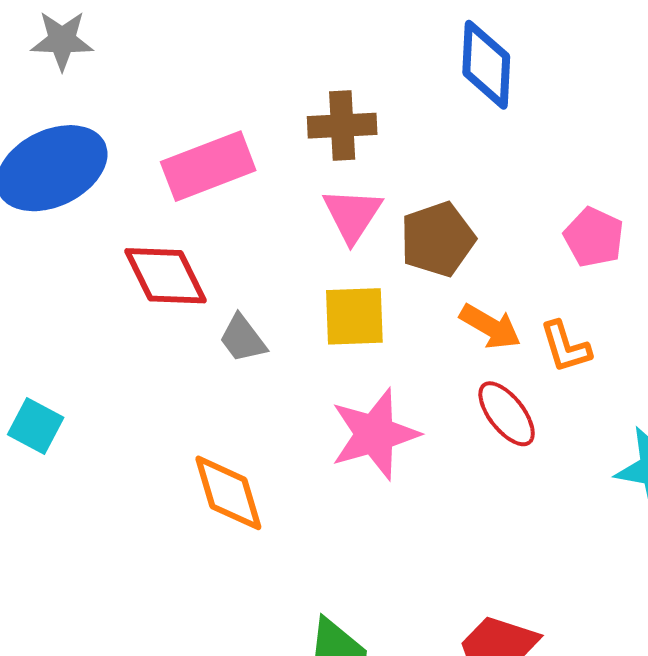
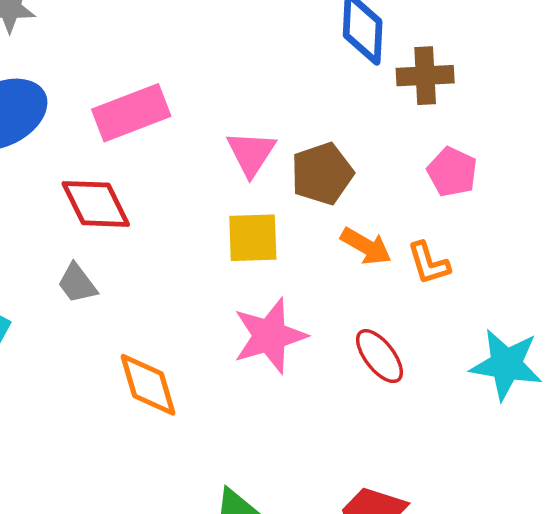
brown cross: (342, 126) -> (425, 76), moved
gray trapezoid: (243, 339) -> (77, 283), moved
red ellipse: (507, 414) -> (379, 356), moved

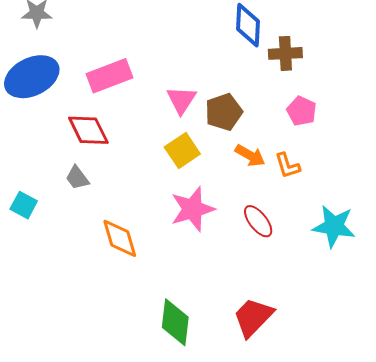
yellow square: (253, 238) -> (182, 150), turned -32

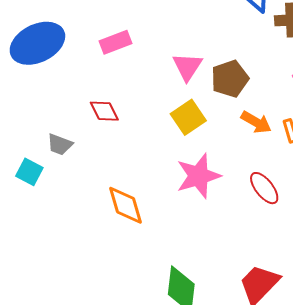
pink rectangle: (110, 76) -> (115, 42), size x0.7
red diamond: (88, 130) -> (104, 111), moved, size x0.7
gray trapezoid: (77, 178) -> (60, 145), moved, turned -32

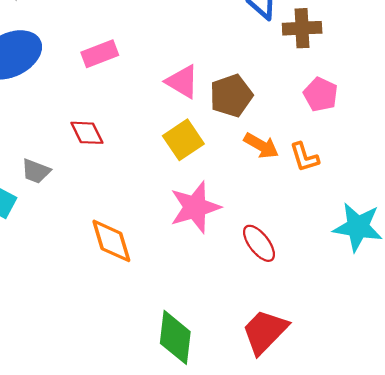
pink triangle: (187, 67) -> (182, 82), turned -32
red ellipse: (264, 188) -> (259, 243), moved

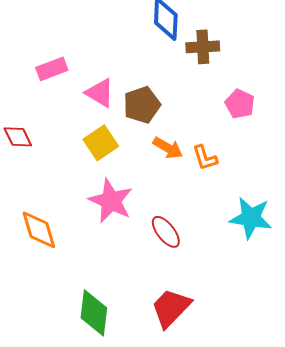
pink rectangle: (100, 54) -> (52, 69), moved
pink pentagon: (321, 94) -> (240, 104), moved
pink star: (195, 207) -> (111, 201), turned -30

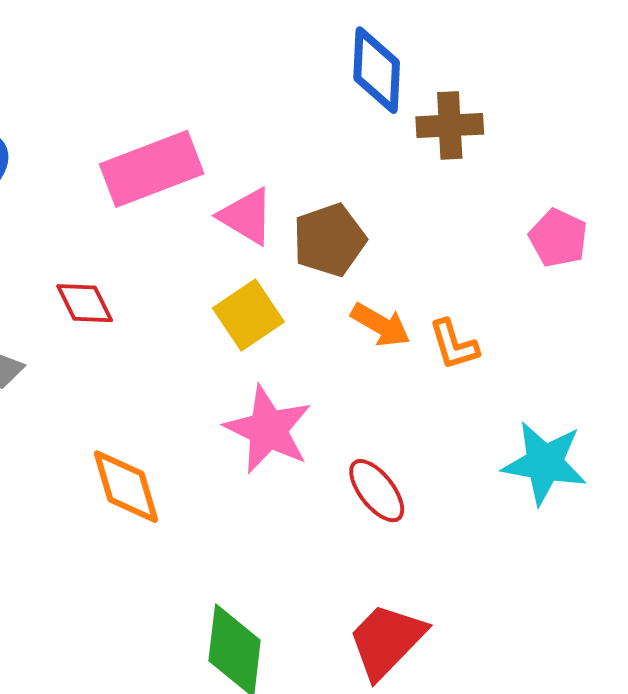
pink rectangle: (52, 69) -> (152, 169), size x1.6
pink pentagon: (240, 104) -> (558, 238), moved

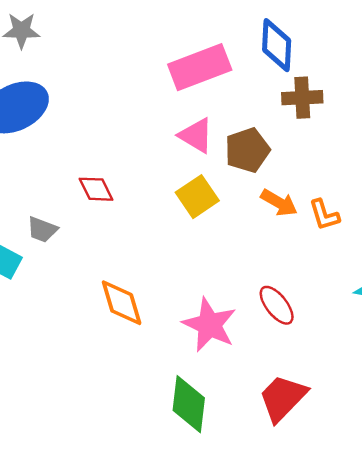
brown cross: (450, 125) -> (302, 98), moved
pink rectangle: (152, 169) -> (200, 67), moved
pink star: (268, 429) -> (209, 325), moved

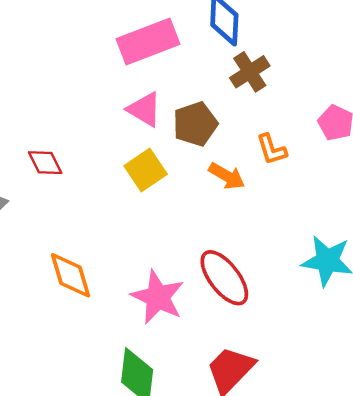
brown cross: (302, 98) -> (250, 72), turned -30
orange L-shape: (324, 215) -> (272, 149), moved
red ellipse: (277, 305) -> (224, 278), size x1.4

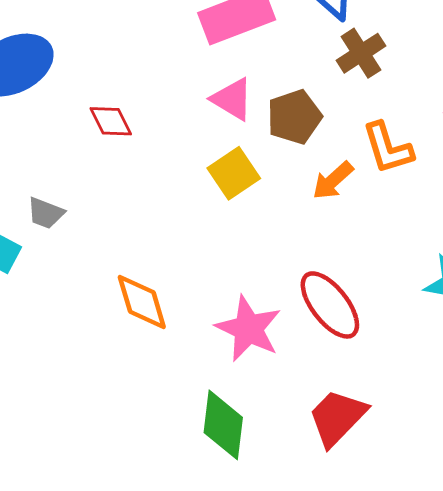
orange L-shape: (272, 149) -> (388, 148), size x1.4
red diamond: (45, 163) -> (111, 121), moved
orange arrow: (227, 176) -> (333, 181), turned 108

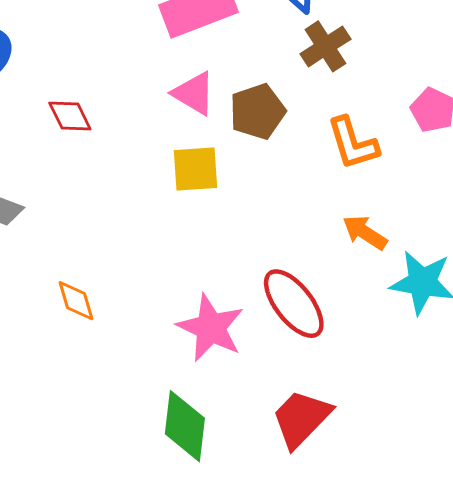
yellow square: (234, 173) -> (195, 169), turned 30
orange arrow: (333, 181) -> (365, 232), moved, turned 75
orange diamond: (142, 302) -> (76, 301), moved, size x0.7

